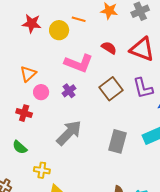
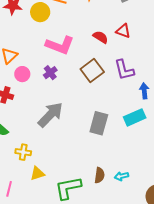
red semicircle: (109, 48) -> (101, 37), moved
red triangle: (142, 49) -> (123, 31), size x0.6

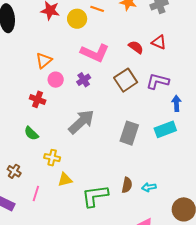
purple L-shape: (124, 70) -> (158, 81), turned 115

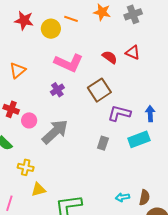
pink circle: (56, 80) -> (29, 120), moved
purple L-shape: (158, 81) -> (119, 113), moved
gray rectangle: (129, 133) -> (103, 143), size x0.6
brown semicircle: (127, 185) -> (144, 197), moved

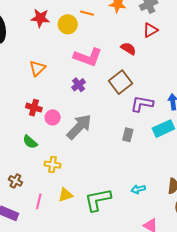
red triangle: (133, 52) -> (150, 30), moved, turned -49
yellow triangle: (39, 190) -> (65, 195), moved
cyan arrow: (122, 197) -> (138, 189), moved

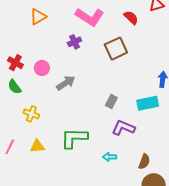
purple L-shape: (142, 104) -> (123, 128), moved
red cross: (34, 108) -> (15, 63), moved
gray arrow: (79, 127) -> (66, 83), size x0.7
green L-shape: (98, 200) -> (74, 138), moved

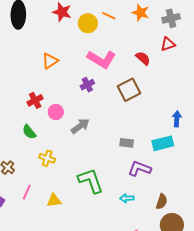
red cross: (15, 63) -> (35, 100), moved, turned 35
gray rectangle: (111, 101) -> (127, 143), turned 72
green L-shape: (74, 138) -> (91, 181), turned 72
yellow triangle: (37, 146) -> (54, 200), moved

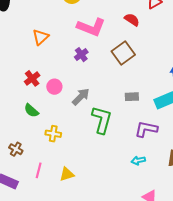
gray rectangle: (127, 143) -> (132, 97), moved
green L-shape: (91, 181) -> (102, 120), moved, turned 44

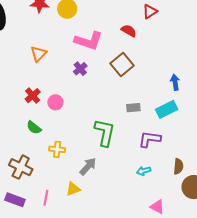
gray arrow: (81, 97) -> (88, 166), moved
brown cross: (16, 149) -> (21, 167), size x1.6
pink line: (39, 170) -> (46, 198), moved

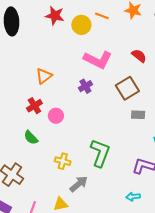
orange triangle: (39, 54) -> (44, 76), moved
gray rectangle: (133, 108) -> (138, 115), moved
yellow cross: (57, 149) -> (63, 161), moved

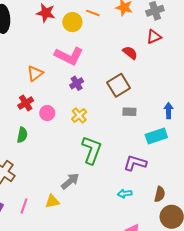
pink L-shape: (98, 60) -> (69, 56), moved
green semicircle: (31, 138) -> (22, 135), turned -126
yellow cross: (63, 161) -> (79, 115), moved, turned 35

